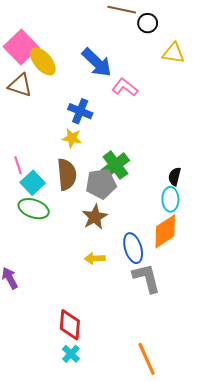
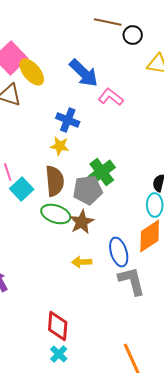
green ellipse: (34, 209) -> (56, 214), moved

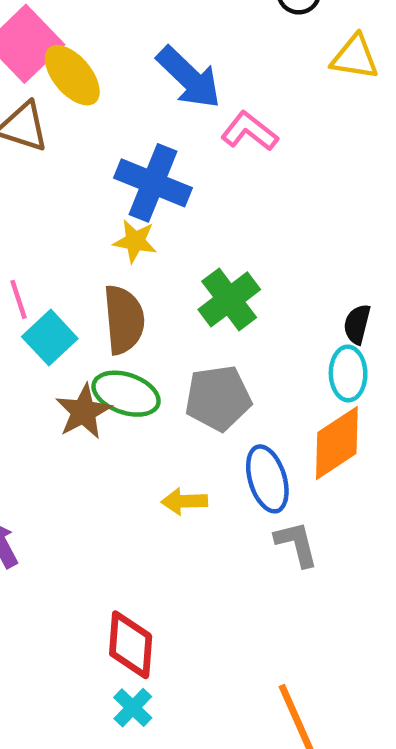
blue cross: (68, 120) -> (153, 183), size x1.4
gray pentagon: (88, 190) -> (218, 398), moved
brown star: (82, 222) -> (83, 412), moved
gray L-shape: (132, 281) -> (296, 544), size x0.7

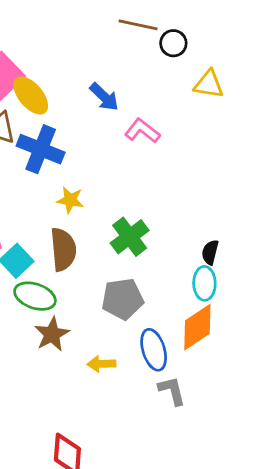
blue arrow: (189, 77) -> (104, 97), size x0.7
blue cross: (153, 183) -> (41, 149), moved
green ellipse: (126, 394) -> (35, 296), moved
brown star: (83, 412) -> (52, 334), moved

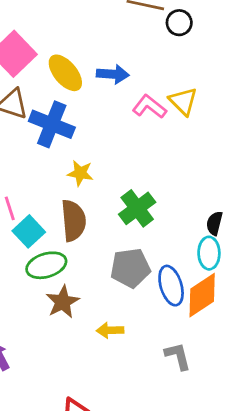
yellow triangle: (209, 84) -> (183, 101), moved, turned 36
yellow ellipse: (31, 95) -> (65, 73), moved
blue arrow: (104, 97) -> (113, 74), turned -40
green ellipse: (35, 296) -> (46, 265), turned -36
blue ellipse: (154, 350) -> (171, 286), moved

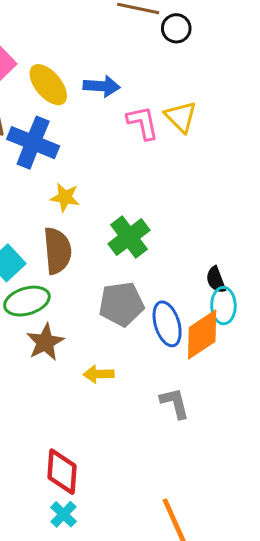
pink L-shape: (149, 107) -> (143, 123), turned 40
black semicircle: (214, 223) -> (216, 280), moved, turned -35
cyan ellipse: (209, 253) -> (223, 306), moved

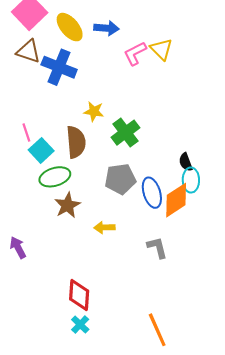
pink L-shape: (143, 123) -> (135, 53), turned -105
yellow star: (65, 197) -> (94, 111), moved

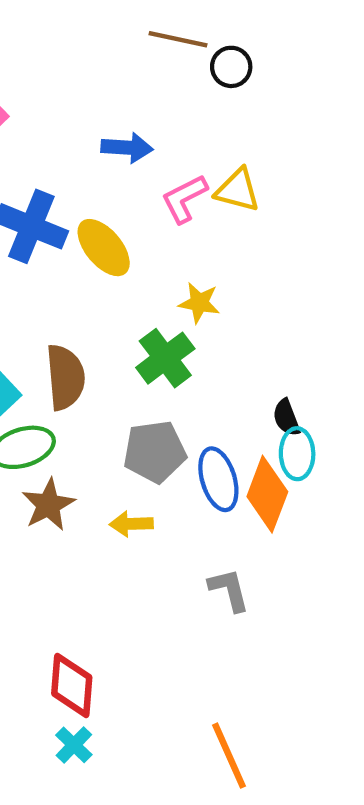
yellow ellipse: (70, 27) -> (104, 248), moved
yellow triangle: (161, 49) -> (238, 190), turned -30
yellow star: (94, 111) -> (199, 303), moved
orange diamond: (176, 200) -> (267, 494), turned -36
yellow arrow: (104, 227) -> (131, 524), moved

